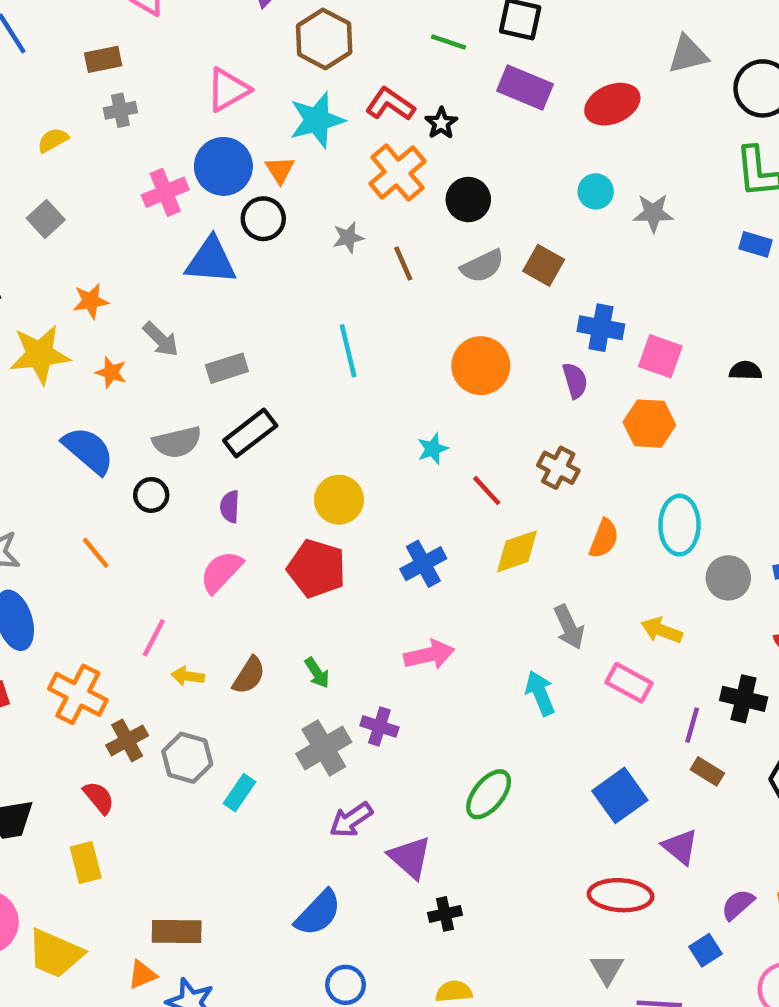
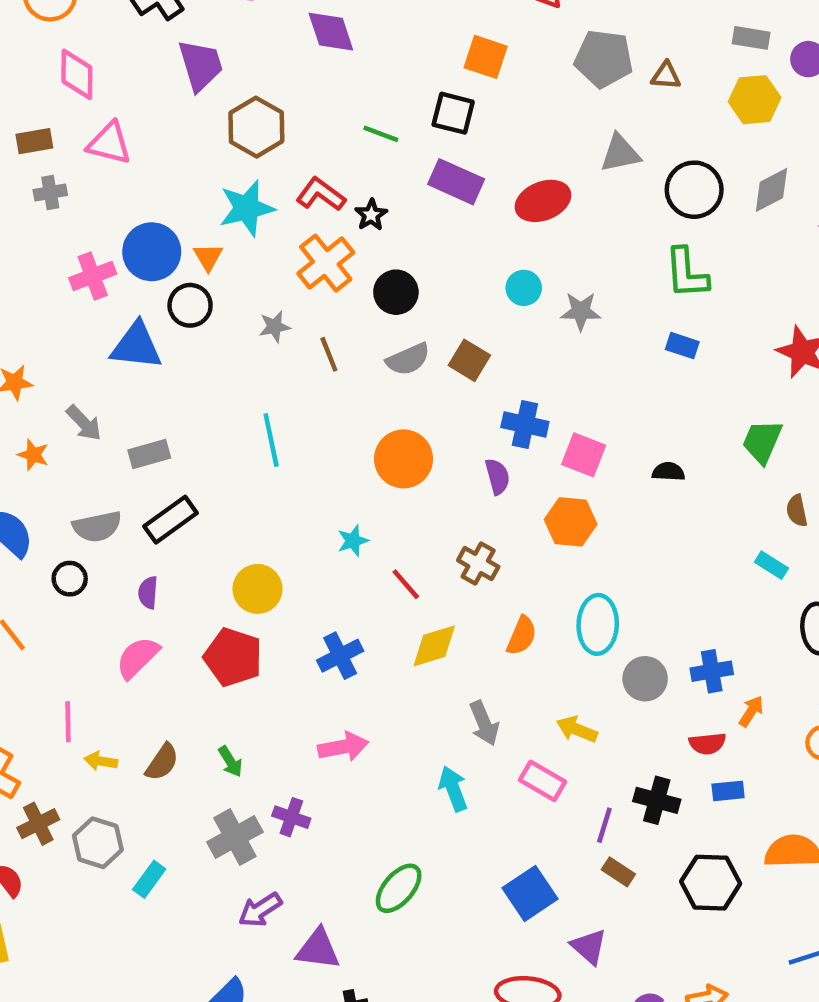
pink triangle: (228, 90) -> (109, 143), moved, turned 42
pink line: (154, 638) -> (68, 722), turned -30
purple triangle: (410, 857) -> (318, 949), turned -36

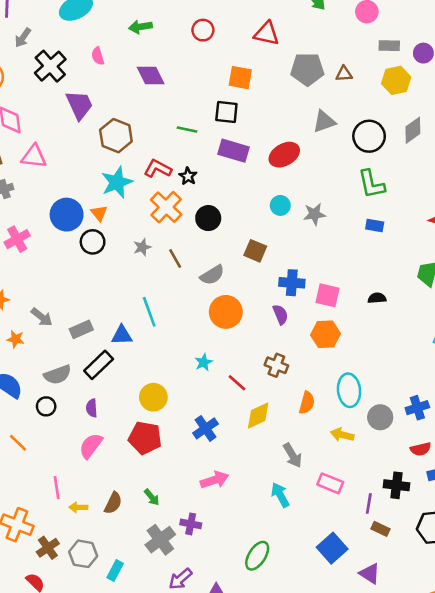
pink cross: (93, 276) -> (17, 239), moved
blue triangle: (136, 346) -> (122, 335), moved, size x0.7
gray semicircle: (408, 359) -> (212, 275), moved
yellow arrow: (577, 729) -> (342, 435), moved

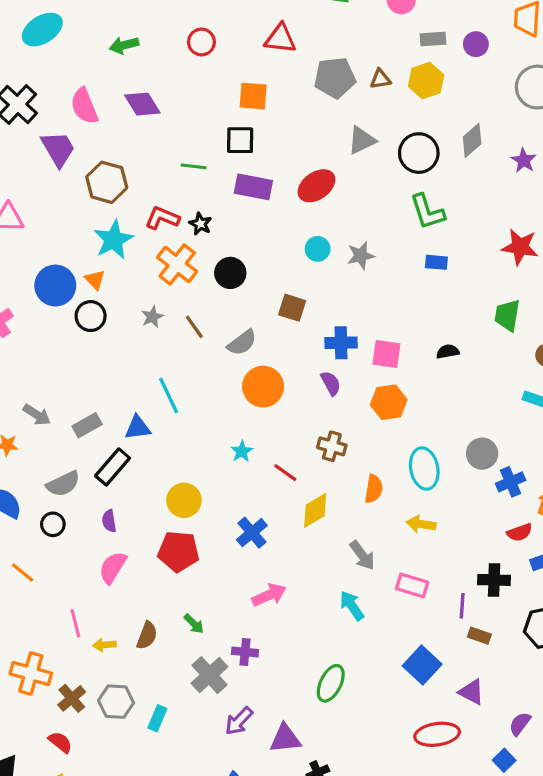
pink semicircle: (98, 56) -> (84, 106), moved, size x1.6
yellow hexagon: (396, 80) -> (426, 81), moved
gray circle: (380, 417) -> (482, 454), moved

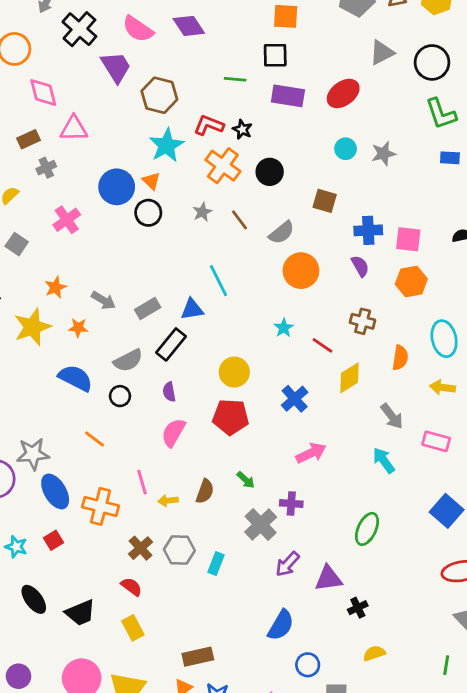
pink semicircle: (84, 106) -> (138, 29), turned -32
orange cross: (31, 673) -> (101, 506), moved

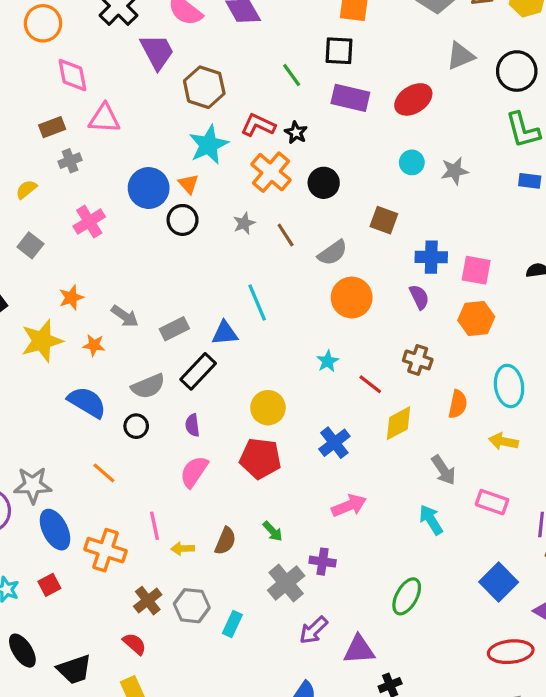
green line: (235, 79) -> (292, 75), turned 45

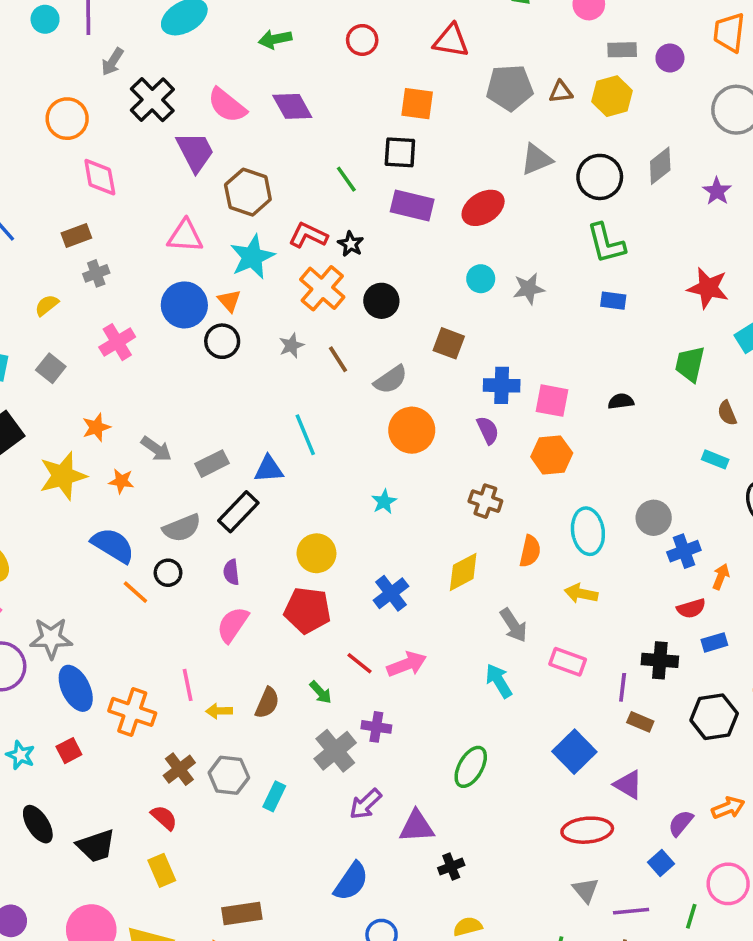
pink triangle: (104, 118) -> (185, 236), moved
red line: (370, 384) -> (359, 663), moved
orange line: (104, 473) -> (135, 592), moved

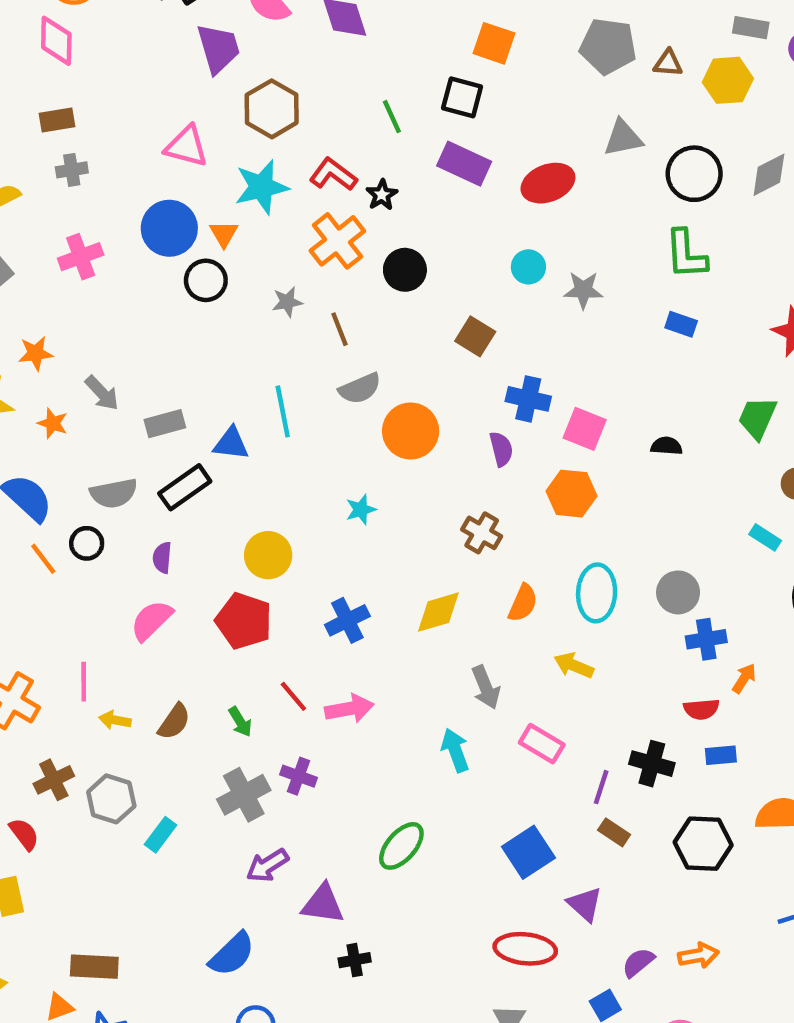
pink diamond: (100, 177) -> (56, 41), moved
gray semicircle: (391, 380) -> (360, 388), moved

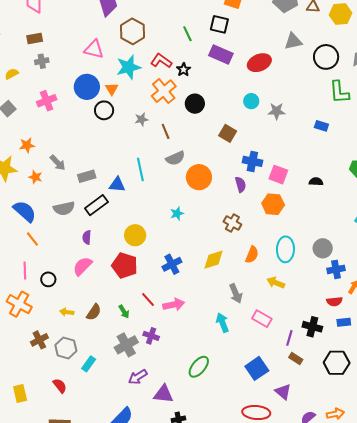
green L-shape: (686, 254) -> (339, 92), moved
black circle: (87, 543) -> (48, 279), moved
pink line: (84, 682) -> (25, 271), moved
red semicircle: (24, 834) -> (60, 386), moved

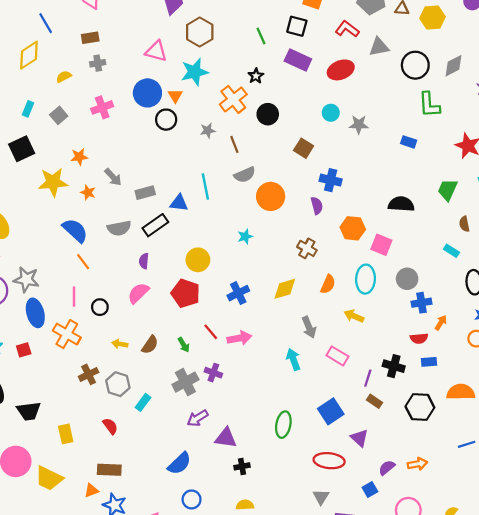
red L-shape: (161, 61) -> (347, 29), moved
pink square: (278, 175) -> (381, 245), moved
black semicircle: (316, 182) -> (401, 204), size x1.6
green ellipse: (199, 367) -> (283, 425), moved, turned -30

